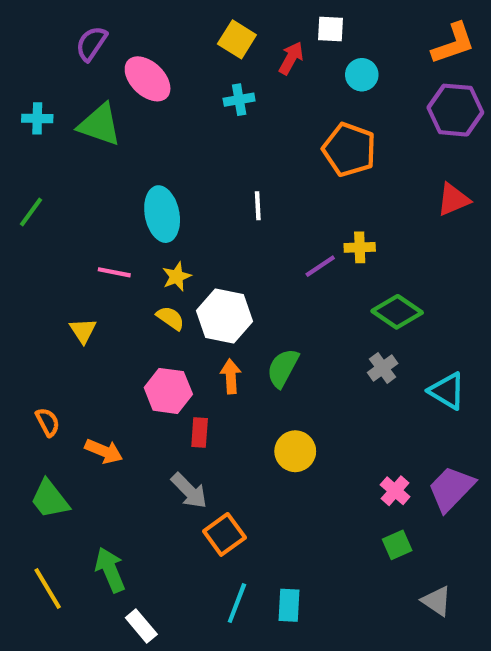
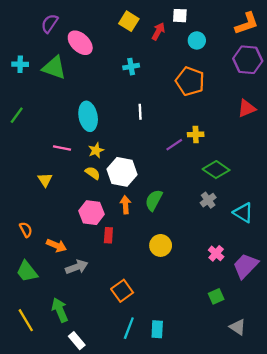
cyan cross: (239, 100) -> (131, 67), moved
gray arrow: (189, 491) -> (77, 267), moved, turned -65
pink cross: (395, 491) -> (216, 253), moved

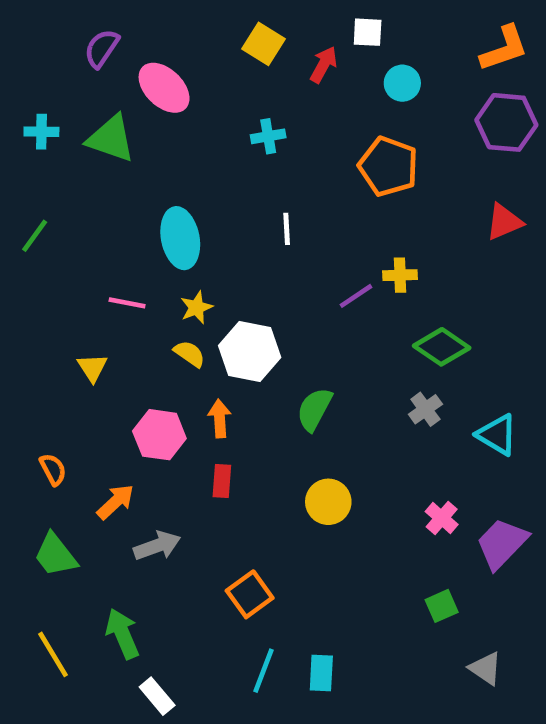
orange arrow: (125, 205) -> (220, 419), moved
pink hexagon: (91, 213) -> (159, 435), moved
orange arrow: (56, 245) -> (115, 502), turned -66

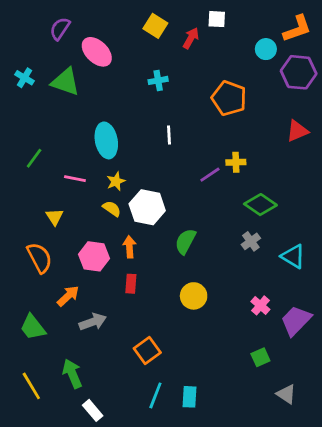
cyan circle: (402, 83) -> (266, 49), moved
cyan cross: (41, 132) -> (24, 78), turned 30
green line: (35, 236) -> (34, 158), moved
orange semicircle: (53, 469) -> (39, 258), moved, size x1.6

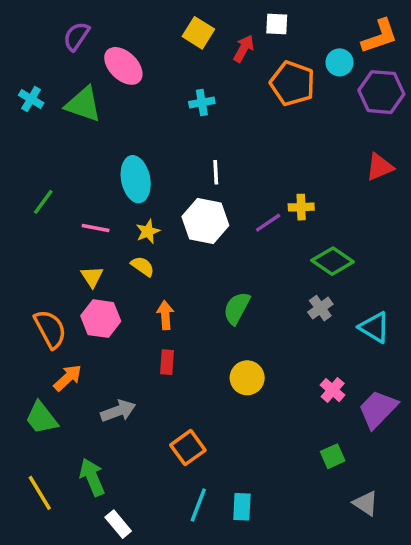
orange pentagon: (229, 98) -> (292, 83), moved
white hexagon: (147, 207) -> (205, 221), moved
yellow triangle: (54, 217) -> (92, 277), moved
pink hexagon: (94, 256) -> (101, 319), moved
orange arrow: (68, 296) -> (68, 378), moved

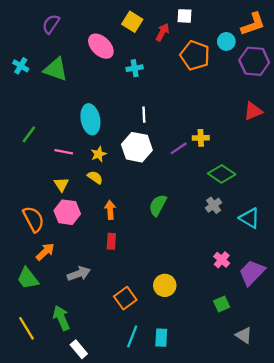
pink ellipse: (123, 66) -> (101, 46), moved
yellow circle: (247, 378) -> (165, 285), moved

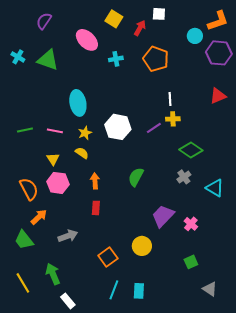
orange pentagon: (195, 55) -> (156, 59), moved
white line: (144, 115) -> (170, 99), moved
green line: (29, 134) -> (25, 130), moved, turned 42
purple trapezoid: (252, 273) -> (163, 216), moved

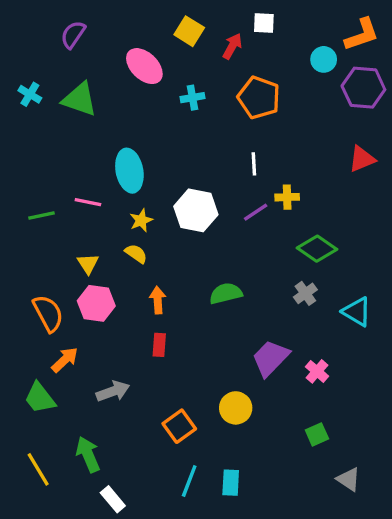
white line: (170, 99) -> (254, 164), moved
pink line: (55, 131) -> (88, 202), moved
green semicircle: (136, 177) -> (226, 293), turned 48

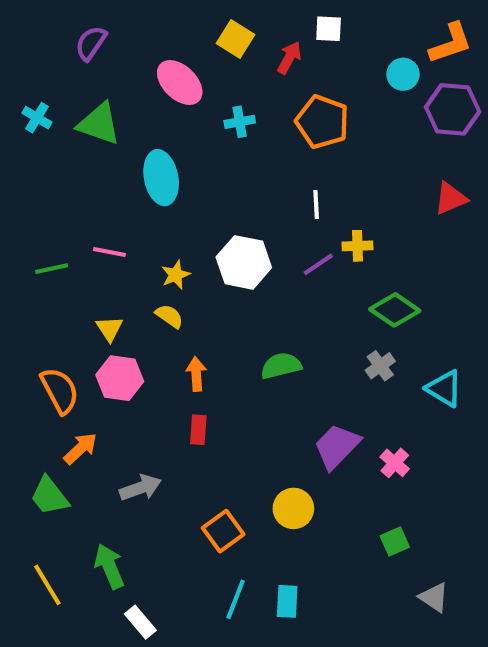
cyan ellipse: (129, 171) -> (161, 178), moved

